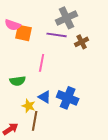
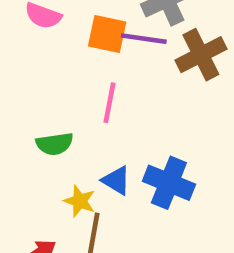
orange square: (24, 33) -> (107, 34), moved
brown cross: (82, 42) -> (201, 55), size x1.5

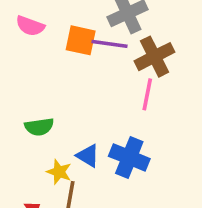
pink line: (109, 103) -> (147, 94), moved

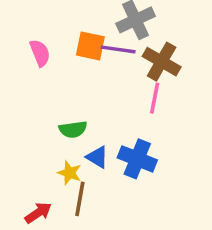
pink semicircle: (30, 26) -> (40, 53), moved, turned -132
brown cross: (155, 57) -> (162, 62), turned -33
green semicircle: (39, 127) -> (73, 129), moved

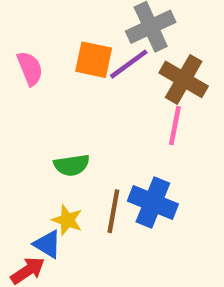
purple line: (118, 49) -> (129, 64), turned -44
blue triangle: (97, 157) -> (47, 244), moved
brown line: (80, 199) -> (113, 211), moved

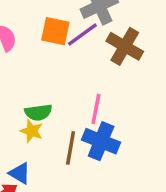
pink line: (175, 126) -> (96, 109), moved
yellow star: (67, 220) -> (32, 131), moved

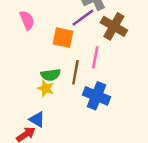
orange square: (55, 31) -> (63, 38), moved
pink line: (96, 109) -> (95, 57), moved
brown line: (71, 148) -> (75, 72), moved

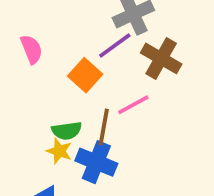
orange square: (63, 38) -> (85, 75), turned 30
pink line: (95, 57) -> (133, 105), turned 50
blue cross: (97, 96) -> (96, 162), moved

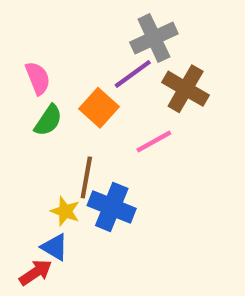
brown line: (104, 127) -> (86, 177), moved
green semicircle: (67, 131) -> (48, 120), moved, turned -48
yellow star: (59, 151) -> (65, 211), moved

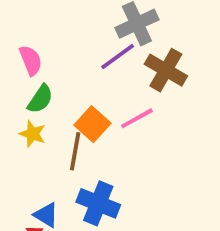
orange square: (99, 108) -> (92, 124), moved
blue cross: (112, 207) -> (98, 203), moved
yellow star: (65, 211) -> (33, 134), moved

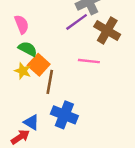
green semicircle: (40, 99) -> (28, 49), turned -96
pink line: (137, 118) -> (89, 61), turned 35
orange square: (92, 124) -> (39, 65), moved

